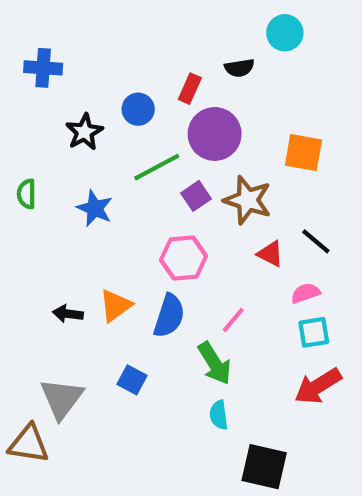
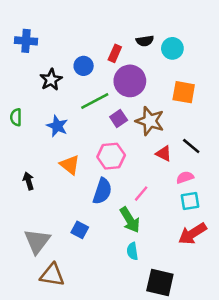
cyan circle: (285, 33) -> (172, 48), moved
orange triangle: (115, 305) -> (70, 165), moved, turned -45
black arrow: (68, 314) -> (28, 181), moved, turned 66
brown triangle: (29, 444) -> (52, 275), moved

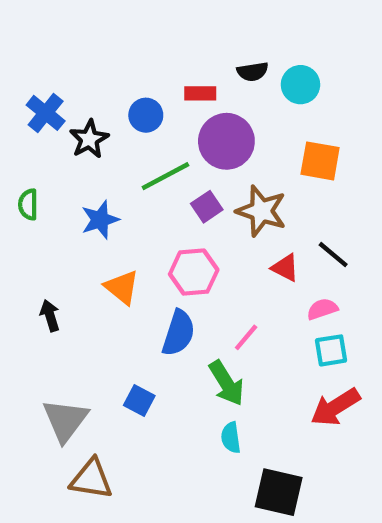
blue cross: (26, 41) -> (46, 113), moved, turned 35
red rectangle: (115, 53) -> (200, 93), turned 66
blue star: (57, 126) -> (100, 220), turned 30

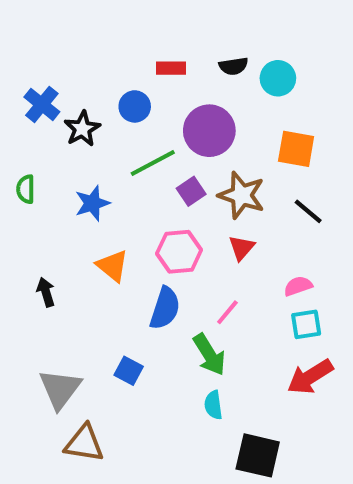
red rectangle: (200, 93) -> (171, 68), moved
black line: (333, 255) -> (308, 211), moved
red triangle: (285, 268) -> (242, 248), moved, turned 44

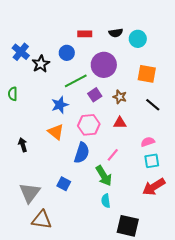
brown star: (242, 195) -> (120, 97), size x0.6
blue star: (92, 203) -> (60, 105), moved
red triangle: (242, 248) -> (120, 123), turned 48

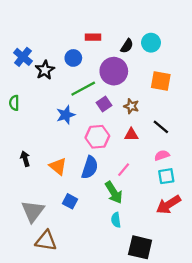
black semicircle: (116, 33) -> (127, 46), moved, turned -48
black line: (153, 105) -> (161, 127), moved
orange triangle: (56, 132) -> (58, 166), moved

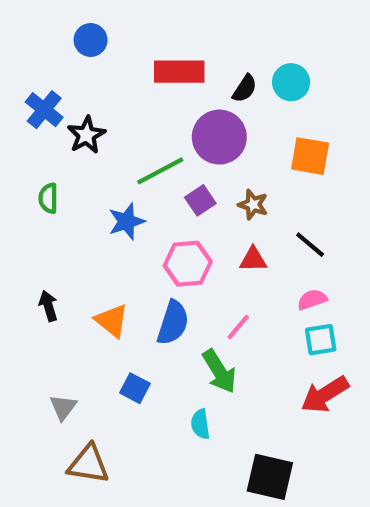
red rectangle: (93, 37) -> (179, 72), size x1.6
blue circle: (73, 58) -> (91, 40), moved
green semicircle: (14, 103) -> (48, 198), moved
gray triangle: (33, 211) -> (63, 407), size x0.6
cyan semicircle: (116, 220) -> (200, 424), moved

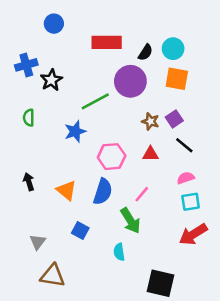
blue cross: (44, 110) -> (26, 65), turned 35
orange square: (310, 156) -> (177, 79), moved
purple square: (200, 200) -> (174, 119), moved

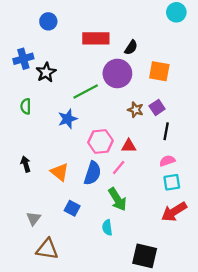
cyan circle: (173, 49) -> (176, 12), moved
black line: (184, 145) -> (166, 131), turned 60
red triangle: (150, 154) -> (129, 146), moved
pink line: (142, 194) -> (119, 168), moved

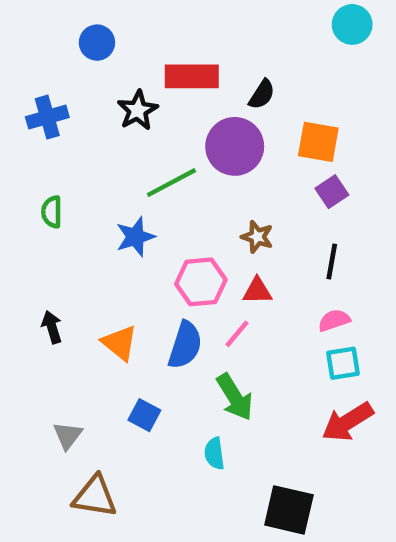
black star: (46, 72) -> (138, 110), moved
purple square: (157, 107) -> (332, 192), moved
brown star: (136, 110) -> (257, 237), moved

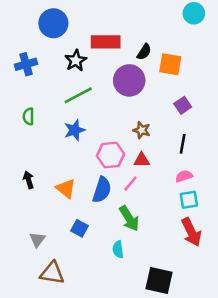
blue circle: (97, 43) -> (53, 23), size x1.5
orange square: (318, 142) -> (170, 64), moved
green line: (171, 183) -> (78, 95), moved
red arrow: (348, 422) -> (191, 232), turned -84

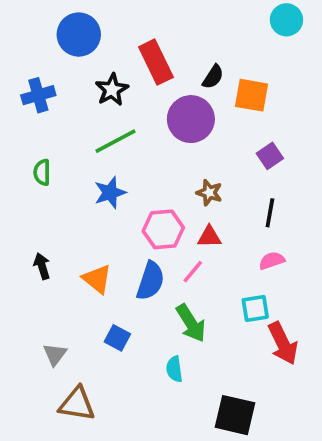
red rectangle: (106, 42) -> (156, 62), turned 64
cyan square: (189, 200) -> (255, 308), moved

